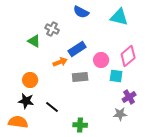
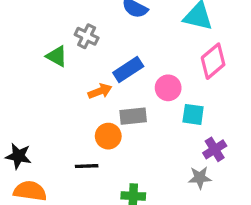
pink diamond: (128, 56) -> (213, 61), moved
orange circle: (30, 80) -> (108, 136), moved
black star: (26, 101) -> (18, 156), moved
black line: (52, 107) -> (87, 166), turned -40

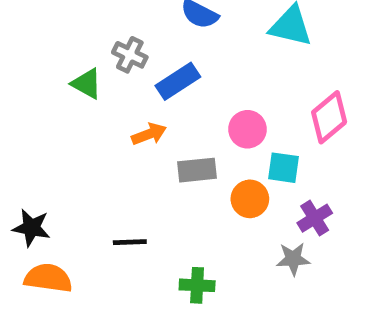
pink diamond: (213, 61) -> (329, 117), moved
blue rectangle: (128, 70) -> (178, 81), moved
orange circle: (108, 136) -> (250, 199), moved

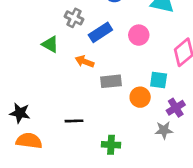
green triangle: (87, 84) -> (50, 44), moved
pink circle: (247, 129) -> (139, 35), moved
orange arrow: (149, 134) -> (85, 61), turned -138

